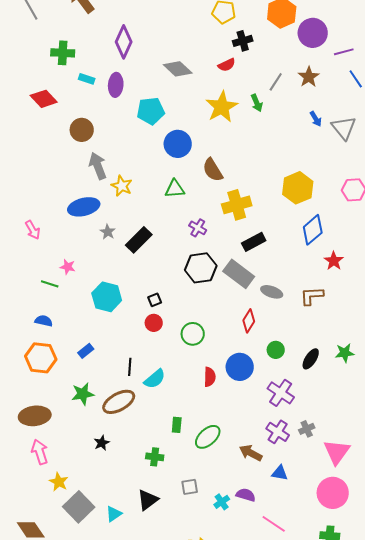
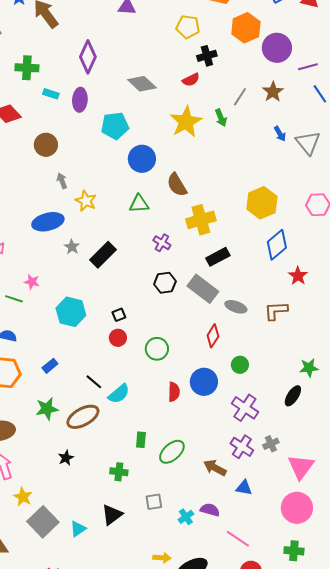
gray arrow: (98, 166) -> (62, 181), size x0.6
black hexagon: (201, 268) -> (165, 283), size x0.7
black ellipse: (311, 359) -> (293, 396), moved
black line: (130, 367) -> (94, 382), turned -54

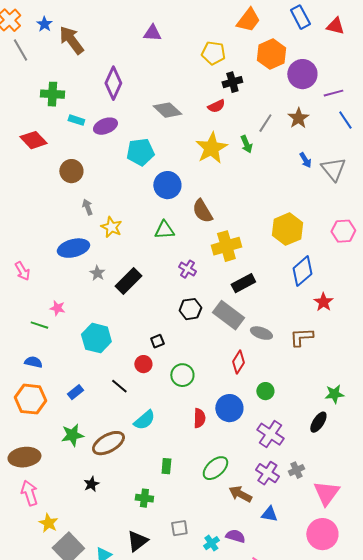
purple ellipse: (80, 100) -> (105, 126), turned 65
black square: (119, 315) -> (157, 341), moved
black line: (94, 382) -> (119, 386), moved
green ellipse: (172, 452) -> (215, 468), moved

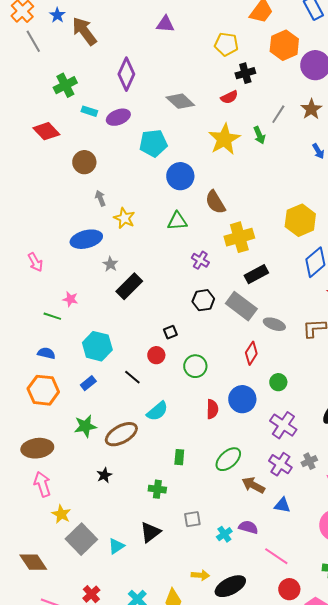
green cross: (52, 94) -> (65, 85), turned -30
black rectangle: (128, 281) -> (129, 286), moved
cyan hexagon: (96, 338) -> (97, 346), moved

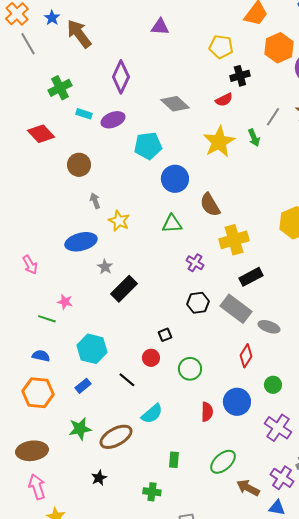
purple cross: (280, 464) -> (282, 478), moved

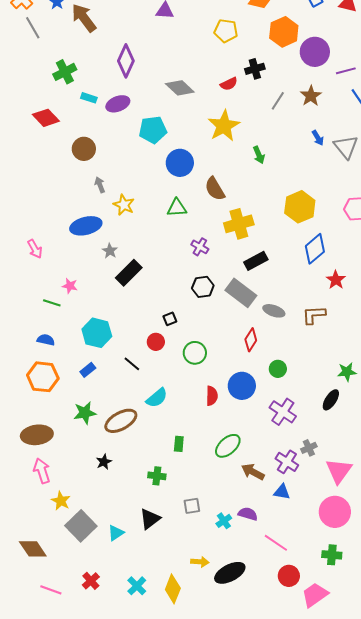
black cross: (240, 76) -> (255, 69), moved
green arrow: (254, 138) -> (259, 155), moved

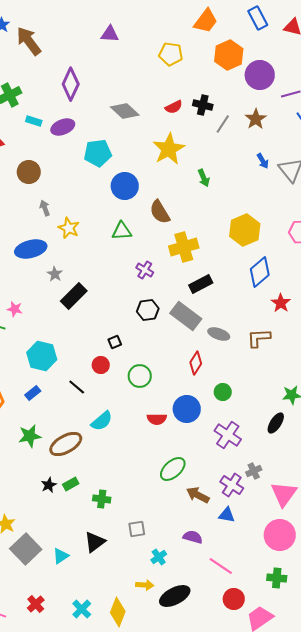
black cross: (255, 69) -> (203, 105), moved, turned 30
red semicircle: (212, 396) -> (157, 419), turned 90
green rectangle: (179, 444) -> (71, 484), moved, turned 56
cyan cross: (224, 521) -> (159, 557), moved

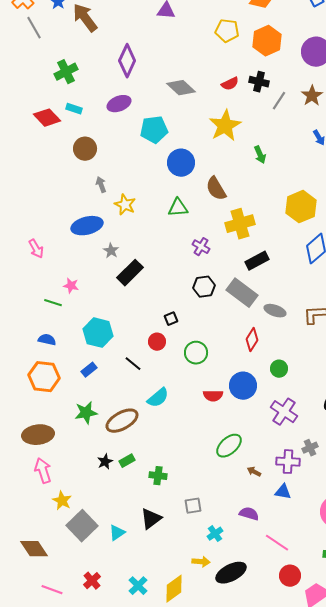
orange hexagon: (229, 55) -> (267, 41), moved
cyan rectangle: (34, 121) -> (74, 109), moved
purple cross: (232, 485) -> (288, 462), turned -30
brown arrow: (198, 495) -> (254, 472), size x0.6
yellow diamond: (118, 612) -> (174, 589), turned 32

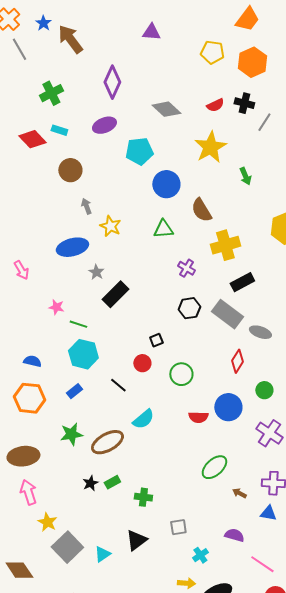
green line: (53, 303) -> (78, 324), moved

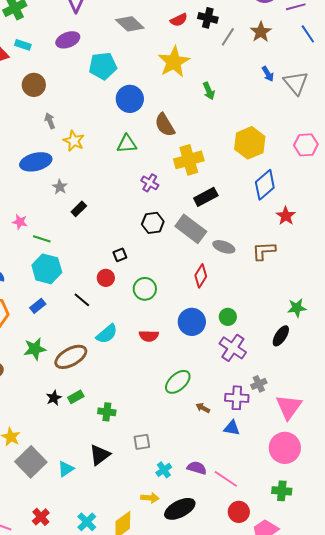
black rectangle: (115, 294) -> (79, 209), size x0.6
green circle: (264, 390) -> (228, 317), moved
red semicircle: (198, 417) -> (149, 336), moved
purple semicircle: (234, 535) -> (197, 468), moved

